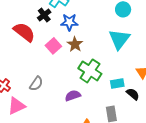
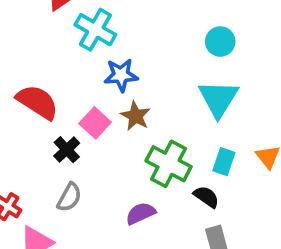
black cross: (44, 15) -> (67, 150), moved
cyan rectangle: (117, 83) -> (224, 162), moved, turned -56
black semicircle: (133, 94) -> (206, 197), moved

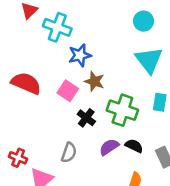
black cross: (67, 150) -> (86, 118), moved
gray semicircle: (69, 197) -> (69, 153), moved
black semicircle: (206, 197) -> (134, 146), moved

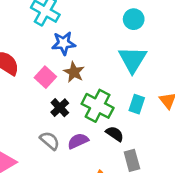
black semicircle: (134, 146) -> (115, 134), moved
gray semicircle: (69, 153) -> (50, 141), moved, turned -78

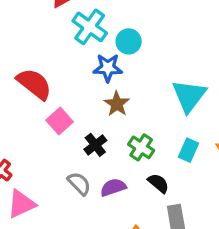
cyan circle: (134, 19) -> (129, 41), moved
pink square: (45, 77) -> (60, 121), moved
green cross: (98, 106) -> (141, 147), size x0.7

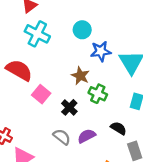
cyan cross: (90, 27) -> (37, 34), moved
blue star: (108, 68) -> (101, 51), moved
green cross: (141, 147) -> (98, 94), moved

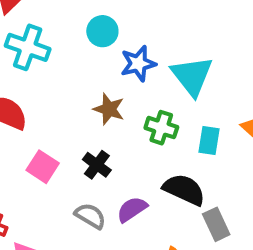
pink square: (41, 94) -> (43, 167), moved
green cross: (98, 94) -> (161, 128), moved
black semicircle: (119, 128) -> (184, 190), size x1.5

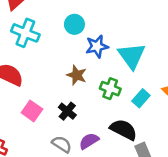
cyan rectangle: (209, 140) -> (141, 98), turned 30

